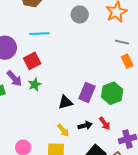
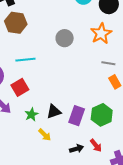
green star: (35, 85) -> (31, 114), moved
black triangle: (65, 102) -> (54, 112), moved
yellow arrow: (63, 130) -> (45, 135), moved

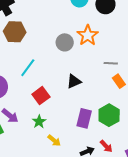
orange star: (101, 33) -> (88, 35), moved
cyan line: (25, 60) -> (28, 68), turned -42
red square: (20, 87) -> (41, 96), moved
black triangle: (54, 112) -> (74, 81), moved

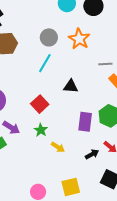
gray circle: (65, 42) -> (49, 37), moved
cyan line: (28, 68) -> (45, 63), moved
black triangle: (74, 81) -> (71, 86), turned 35

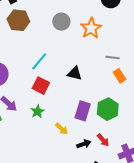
cyan line: (45, 63) -> (39, 61), moved
red square: (40, 104) -> (41, 86), turned -30
yellow arrow: (58, 147) -> (62, 129), moved

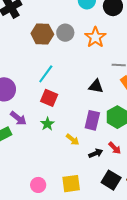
brown hexagon: (18, 20) -> (42, 34), moved
black triangle: (75, 73) -> (96, 86), moved

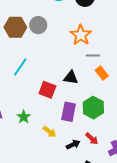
orange star: (95, 37) -> (81, 35), moved
red square: (49, 98) -> (47, 90), moved

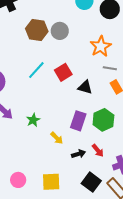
red square: (47, 90) -> (63, 72), moved, turned 30

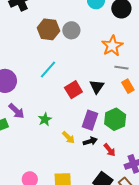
red square: (63, 72) -> (73, 90), moved
black triangle: (85, 87) -> (97, 87), turned 49
black arrow: (79, 154) -> (90, 141), moved

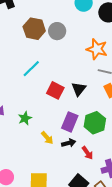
orange star: (112, 46) -> (97, 49), turned -30
red square: (73, 90) -> (55, 90), turned -36

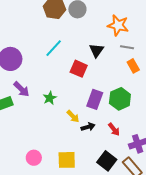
black triangle: (79, 89) -> (97, 50), moved
black arrow: (69, 143) -> (88, 127), moved

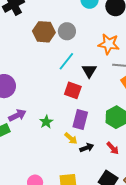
cyan line: (54, 48) -> (66, 61), moved
purple arrow: (21, 89) -> (17, 115), turned -66
purple rectangle: (95, 99) -> (80, 120), moved

